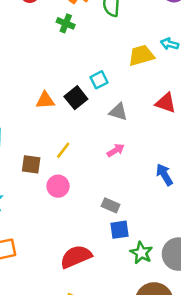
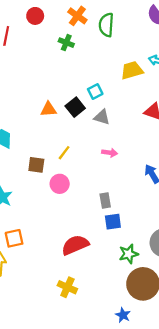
gray triangle: (118, 112) -> (102, 117), moved
pink arrow: (116, 150) -> (110, 153), turned 40
gray rectangle: (111, 205) -> (105, 200), turned 56
green star: (141, 253) -> (129, 254), moved, turned 30

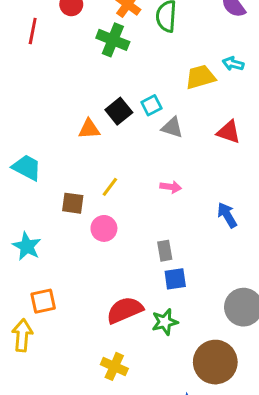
green cross: (66, 43) -> (113, 40), size x1.5
black square: (75, 107) -> (119, 111), moved
gray triangle: (102, 117) -> (172, 127), moved
green star: (129, 254) -> (165, 322), moved

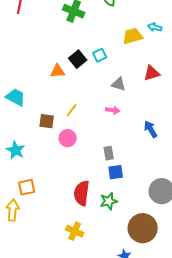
gray triangle: (172, 127) -> (119, 84), moved
red triangle: (229, 132) -> (152, 73), turned -36
red semicircle: (125, 310) -> (82, 193), turned -60

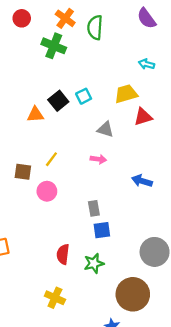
yellow trapezoid: (133, 36) -> (126, 94), moved
blue arrow: (151, 129) -> (142, 181), turned -42
red semicircle: (82, 193) -> (63, 254), size x0.7

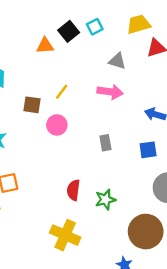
pink arrow: (98, 159) -> (110, 92), size x1.5
blue square: (102, 230) -> (148, 150), moved
yellow cross: (55, 298) -> (65, 235), size x1.4

